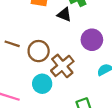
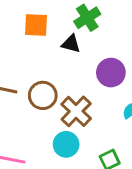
cyan circle: (42, 84) -> (66, 144), moved

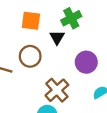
black triangle: (71, 44) -> (57, 37), turned 42
brown circle: (43, 95) -> (30, 56), moved

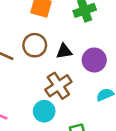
black triangle: (57, 37) -> (64, 51), moved, turned 42

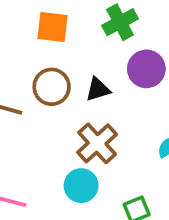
purple circle: (94, 60) -> (146, 69), moved

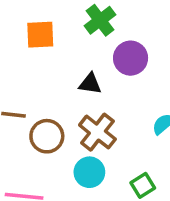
brown circle: (52, 87) -> (47, 136), moved
black triangle: (98, 89) -> (90, 84), turned 35

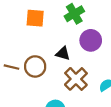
brown cross: (97, 132) -> (76, 79), moved
brown circle: (47, 136) -> (35, 66), moved

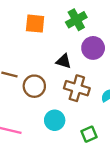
brown circle: (35, 66) -> (34, 86), moved
brown cross: (76, 79) -> (77, 88), turned -30

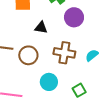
black triangle: (64, 61) -> (41, 28), moved

